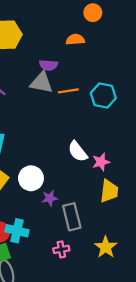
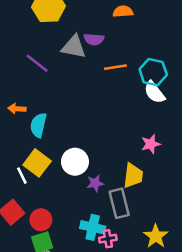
gray triangle: (41, 83) -> (74, 47), moved
white semicircle: (78, 151) -> (154, 92), moved
yellow trapezoid: (109, 191) -> (133, 176), moved
cyan cross: (17, 231) -> (93, 227), moved

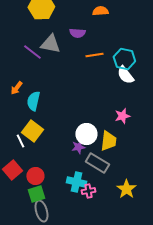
gray triangle: (74, 47) -> (50, 44), moved
orange arrow: (17, 109) -> (16, 88), turned -56
white circle: (75, 162) -> (86, 134), moved
gray rectangle: (119, 203) -> (97, 163), turned -45

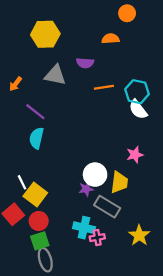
purple line: (32, 52) -> (35, 112), moved
orange arrow: (16, 88) -> (15, 84), moved
yellow square: (32, 131) -> (35, 194), moved

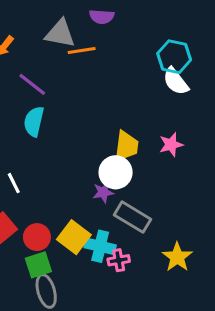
orange line: (104, 87) -> (82, 51), moved
yellow trapezoid: (119, 182) -> (126, 146), moved
yellow square: (35, 194) -> (74, 237), moved

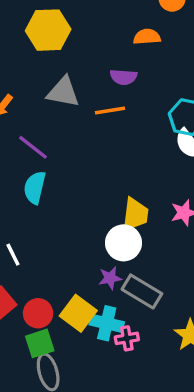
purple semicircle: (102, 17) -> (123, 77), moved
orange line: (82, 51) -> (110, 110), moved
purple star: (103, 192) -> (110, 278), moved

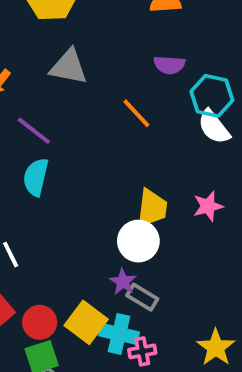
purple semicircle: (123, 77) -> (169, 65), moved
orange line: (110, 110) -> (136, 113), moved, turned 56
purple star: (110, 278) -> (123, 282), turned -30
gray rectangle: (142, 291) -> (142, 297), moved, size x0.7

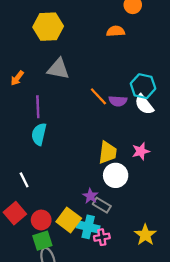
purple semicircle: (169, 65) -> (118, 101), moved
purple line: (34, 131) -> (38, 107), turned 50
white circle: (138, 241) -> (116, 175), moved

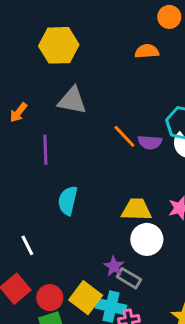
cyan semicircle: (39, 134) -> (68, 201), moved
yellow trapezoid: (108, 152) -> (136, 210), turned -95

